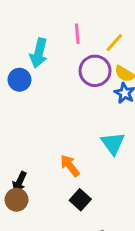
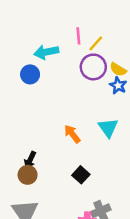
yellow line: (114, 43) -> (96, 43), moved
cyan arrow: (39, 53) -> (46, 52), turned 65
orange arrow: (70, 166) -> (72, 134), moved

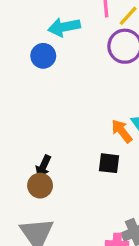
orange arrow: (72, 134) -> (122, 131), moved
black square: (81, 175) -> (109, 163), moved, turned -35

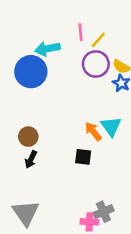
blue circle: (43, 56) -> (31, 72), size x1.6
brown circle: (40, 186) -> (28, 137), moved

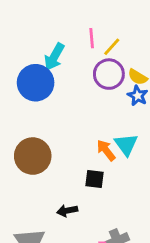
cyan arrow: (47, 49) -> (54, 57), turned -50
brown circle: (28, 137) -> (33, 156), size x1.6
black arrow: (31, 159) -> (67, 211), moved, turned 54

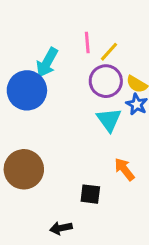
cyan triangle: (126, 145) -> (109, 120), moved
orange arrow: (106, 150) -> (124, 169), moved

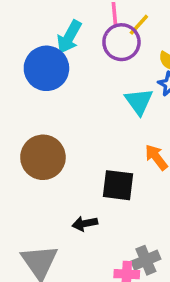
purple circle: (106, 81) -> (121, 42), moved
black square: (90, 194) -> (118, 185), size x1.4

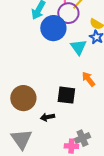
blue circle: (46, 68) -> (53, 28), moved
brown circle: (43, 157) -> (23, 98), moved

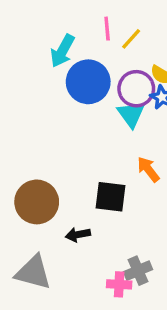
purple circle: (68, 13) -> (136, 89), moved
gray triangle: (21, 139) -> (33, 272), turned -40

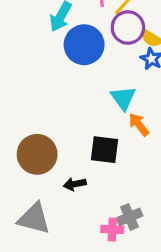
purple circle: (136, 89) -> (128, 28), moved
cyan triangle: (131, 114) -> (123, 98), moved

